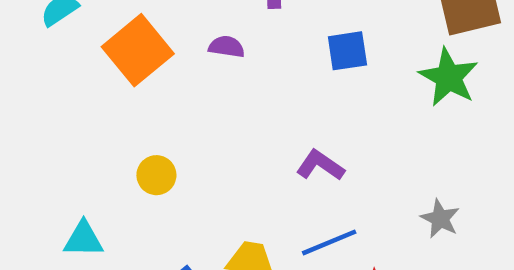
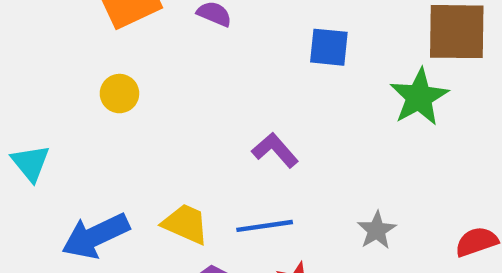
yellow circle: (156, 175) -> (119, 94), moved
cyan triangle: (83, 239) -> (31, 163), turned 36

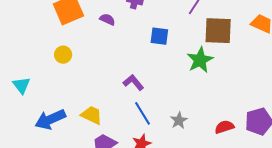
blue line: (265, 226) -> (143, 113), moved, turned 65

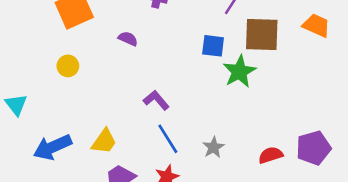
purple semicircle: (107, 19) -> (128, 39), moved
blue square: (159, 36) -> (213, 46), moved
yellow trapezoid: (92, 115) -> (104, 141), turned 100

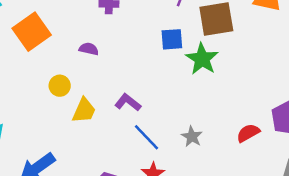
yellow circle: (68, 66) -> (60, 86), moved
yellow trapezoid: (104, 141) -> (84, 110), moved

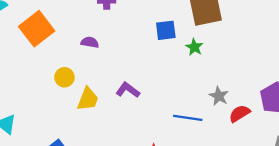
green star: (202, 59) -> (194, 47), size x0.6
blue line: (146, 137) -> (188, 118), moved, turned -36
gray star: (192, 137) -> (219, 96), moved

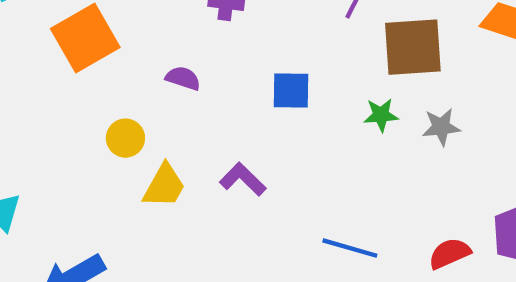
blue square: (166, 30) -> (291, 91), moved
green star: (194, 47) -> (381, 115), turned 30
gray star: (219, 96) -> (441, 127), moved, turned 30

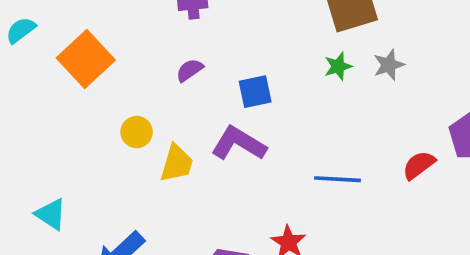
purple semicircle: (183, 78) -> (190, 70), moved, turned -40
blue square: (291, 91) -> (255, 92), moved
purple L-shape: (243, 179) -> (239, 144), size x1.4

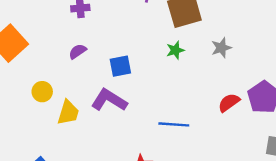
gray star: (389, 65) -> (221, 48), moved
red semicircle: (419, 165) -> (229, 103), moved

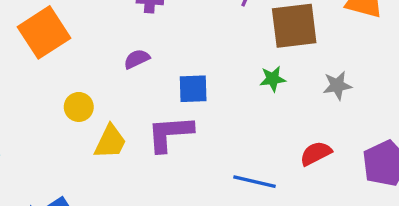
purple L-shape: (109, 100) -> (170, 133), turned -45
red semicircle: (229, 103) -> (316, 153), moved

